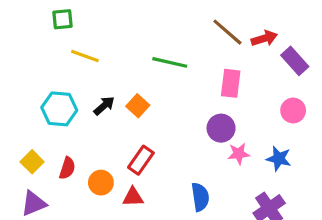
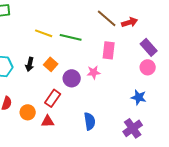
yellow line: (85, 56) -> (44, 33), moved
purple rectangle: (295, 61) -> (149, 47), moved
black arrow: (104, 106) -> (30, 64), turned 144
purple circle: (221, 128) -> (72, 78), moved
pink star: (239, 154) -> (94, 72), moved

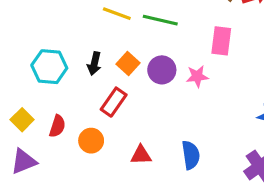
purple circle: (72, 78) -> (162, 70), moved
red rectangle: (53, 98) -> (114, 102), moved
red triangle: (48, 121) -> (141, 155), moved

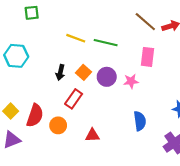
cyan hexagon: (49, 67) -> (16, 56), moved
red semicircle: (57, 126) -> (35, 115), size x1.5
blue semicircle: (191, 155) -> (140, 121), moved

